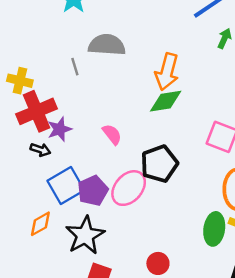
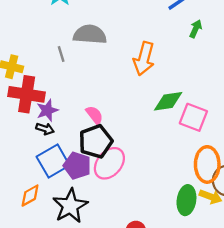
green diamond: (166, 101) -> (168, 101), moved
red cross: (37, 111) -> (27, 94), turned 32
black arrow: (40, 150) -> (45, 129), moved
black pentagon: (159, 164) -> (96, 141), moved
purple pentagon: (93, 191) -> (77, 166), turned -30

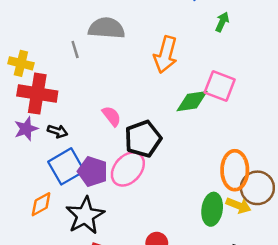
purple star: (47, 110) -> (26, 129), moved
pink square: (193, 117) -> (220, 86), moved
black pentagon: (96, 141) -> (143, 139), moved

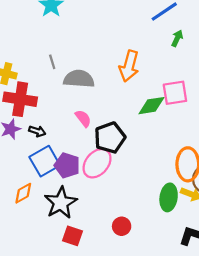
gray semicircle: (106, 28) -> (79, 79), moved
pink square: (220, 86) -> (175, 93), turned -30

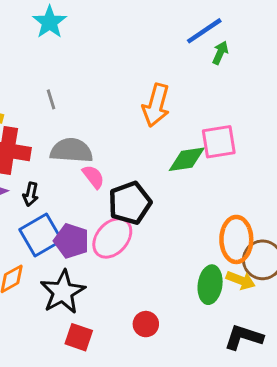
green arrow: (177, 38) -> (220, 53), moved
gray semicircle: (79, 79) -> (71, 150), moved
black arrow: (37, 131) -> (31, 194), turned 84

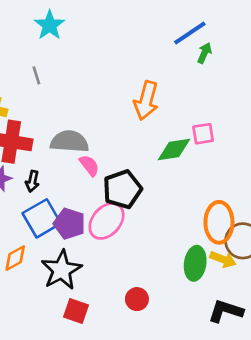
gray line: (51, 99) -> (36, 75), moved
pink square: (219, 142) -> (203, 134), size x0.7

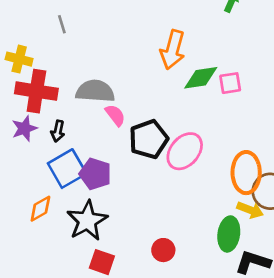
green diamond: (174, 150) -> (201, 78), moved
pink ellipse: (106, 221) -> (185, 151), moved
green ellipse: (195, 263) -> (229, 234), moved

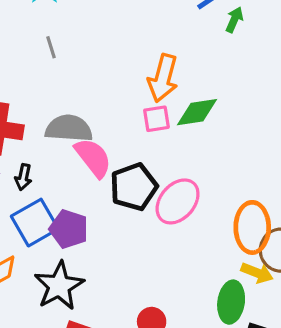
gray line: (62, 24) -> (51, 47), moved
pink square: (230, 83) -> (156, 119), moved
pink semicircle: (115, 115) -> (93, 158), size x1.5

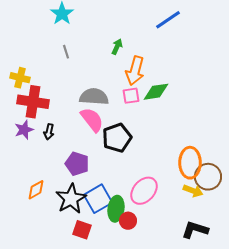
green arrow: (234, 20) -> (117, 47), moved
gray semicircle: (69, 128) -> (94, 97), moved
pink ellipse: (178, 201) -> (144, 191), moved
blue square: (35, 223) -> (98, 199), moved
green ellipse: (231, 302) -> (116, 209), moved

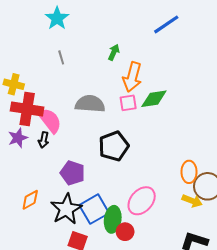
pink semicircle: (92, 120) -> (50, 120), moved
orange ellipse: (190, 163) -> (189, 172), size x0.7

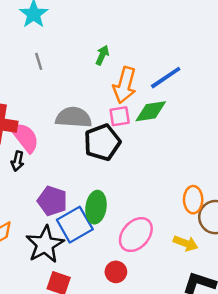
blue line: (166, 24) -> (166, 78), moved
black pentagon: (114, 146) -> (102, 142), moved
yellow arrow: (192, 201) -> (186, 243), moved
blue square: (94, 209) -> (75, 225), moved
green ellipse: (113, 219) -> (96, 207), moved

